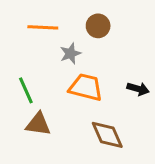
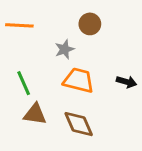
orange line: (43, 27) -> (19, 25), moved
brown diamond: (107, 135) -> (79, 124), moved

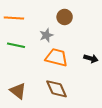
green line: (24, 83) -> (16, 45), moved, turned -54
brown triangle: (35, 114) -> (18, 91), moved, turned 30

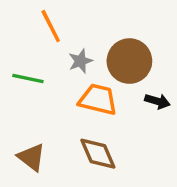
brown circle: (65, 17) -> (129, 61), moved, size x1.6
orange line: (14, 18) -> (51, 26), moved, turned 60

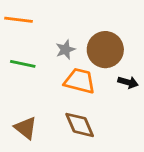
orange line: (51, 26) -> (18, 20), moved, turned -56

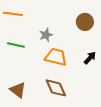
brown circle: (105, 50) -> (85, 22), moved, size x0.7
black arrow: (128, 82) -> (90, 58), turned -64

